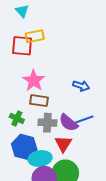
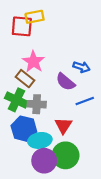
brown rectangle: (39, 101) -> (25, 79), moved, turned 30
green cross: (17, 118) -> (16, 100), size x1.5
gray cross: (47, 123) -> (37, 104), moved
purple semicircle: (68, 123) -> (65, 82), moved

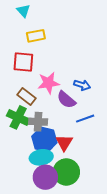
red square: (22, 26) -> (23, 62), moved
pink star: (33, 62) -> (49, 83), moved, turned 30
blue hexagon: (24, 129) -> (44, 139), moved

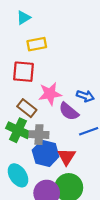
cyan triangle: (23, 11) -> (24, 18), turned 40
cyan ellipse: (41, 157) -> (18, 175), moved, turned 65

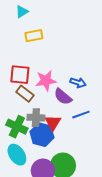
red square: (24, 72) -> (20, 75), moved
green cross: (18, 130) -> (17, 127), moved
red triangle: (67, 157) -> (53, 123), moved

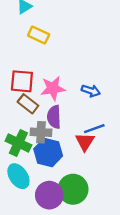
yellow rectangle: (34, 36) -> (39, 35), turned 36
purple semicircle: (63, 97) -> (54, 117), moved, turned 48
red triangle: (53, 123) -> (85, 142), moved

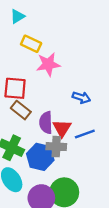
pink star: (53, 88) -> (48, 64), moved
gray cross: (41, 132) -> (56, 147), moved
red triangle: (85, 142) -> (62, 128), moved

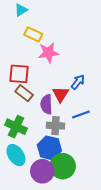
blue arrow: (81, 97) -> (78, 82), turned -70
red triangle: (62, 128) -> (61, 94), moved
blue hexagon: (40, 157) -> (49, 148), moved

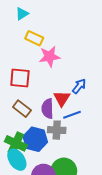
brown rectangle: (24, 93) -> (22, 109), moved
blue line: (81, 114) -> (72, 115), moved
green cross: (16, 127) -> (16, 143), moved
blue hexagon: (49, 148) -> (35, 139), moved

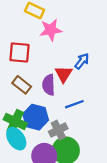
blue line: (72, 115) -> (74, 104), moved
gray cross: (57, 130) -> (58, 130), moved, turned -30

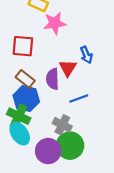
blue arrow: (82, 61) -> (86, 55), turned 119
blue hexagon: (36, 117) -> (26, 99), moved
gray cross: (58, 130) -> (62, 125), turned -36

